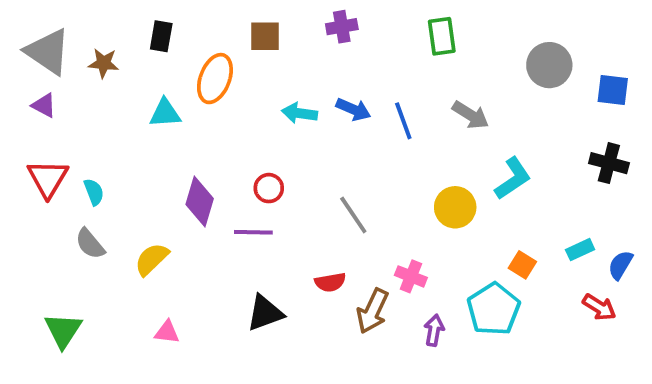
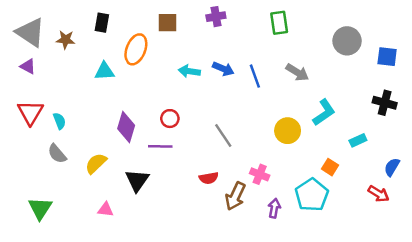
cyan rectangle: (580, 250) -> (358, 140), moved
black triangle: (265, 313) -> (137, 180), moved, turned -35

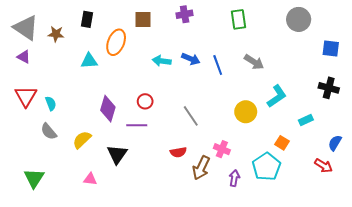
gray circle: (347, 41) -> (299, 19), moved

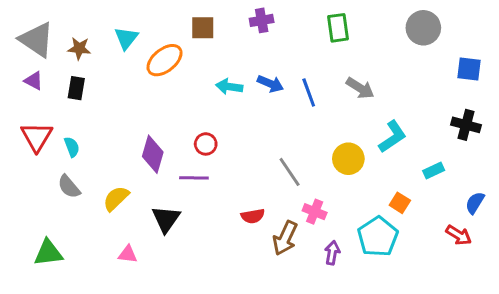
black rectangle: (87, 19) -> (76, 88), moved
orange ellipse: (116, 42) -> (165, 60), turned 30
cyan triangle: (89, 61) -> (126, 38), moved, turned -48
gray line: (191, 116) -> (290, 172), moved
green triangle: (34, 178) -> (48, 253), turned 50

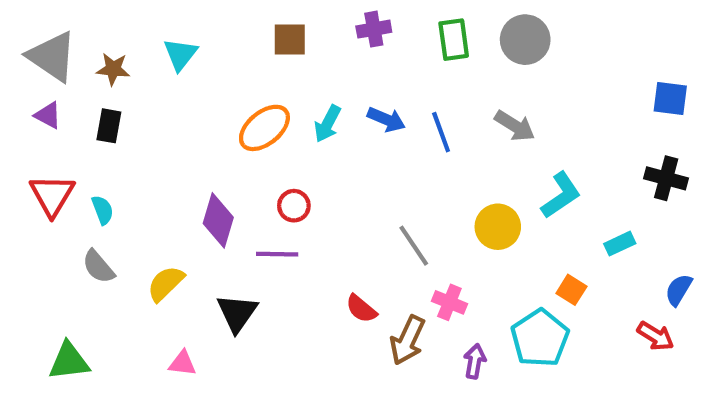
green rectangle: (338, 28) -> (454, 40), moved
gray circle: (423, 28) -> (525, 40), moved
orange ellipse: (165, 60) -> (264, 128), moved
cyan arrow: (229, 87) -> (328, 124), turned -70
red semicircle: (253, 216) -> (361, 309), turned 50

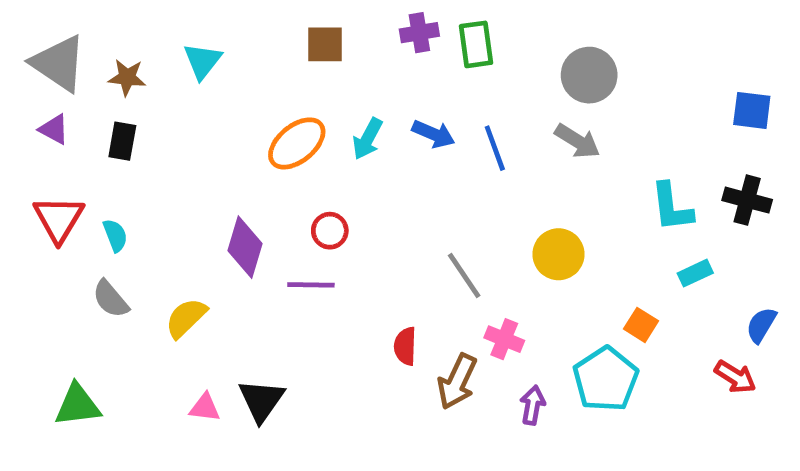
green rectangle: (454, 40) -> (476, 44), moved
gray circle: (525, 40) -> (589, 75), moved
cyan L-shape: (561, 195) -> (672, 207), moved, turned 117
red semicircle: (361, 309) -> (405, 346), turned 52
black triangle: (237, 313) -> (261, 400), moved

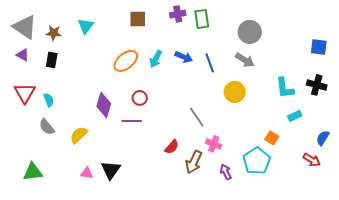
yellow circle: (558, 254) -> (235, 92), moved
red semicircle: (405, 346) -> (172, 147), turned -140
purple arrow: (533, 405) -> (226, 172), turned -35

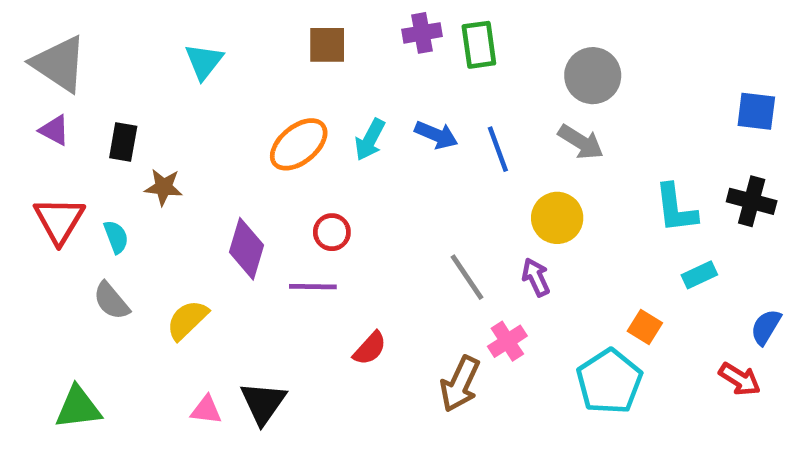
brown star: (54, 33) -> (164, 187), moved
pink cross: (214, 144) -> (507, 341), turned 35
red semicircle: (172, 147) -> (370, 348), moved
purple arrow: (226, 172) -> (536, 277), moved

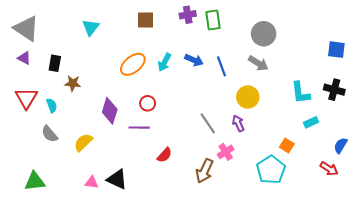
black triangle: (263, 403) -> (117, 179), turned -40

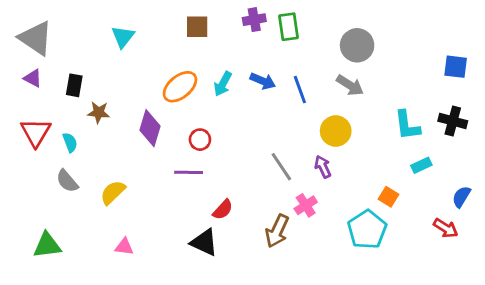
purple diamond: (110, 111) -> (150, 128), moved
black triangle: (117, 179) -> (204, 242), moved

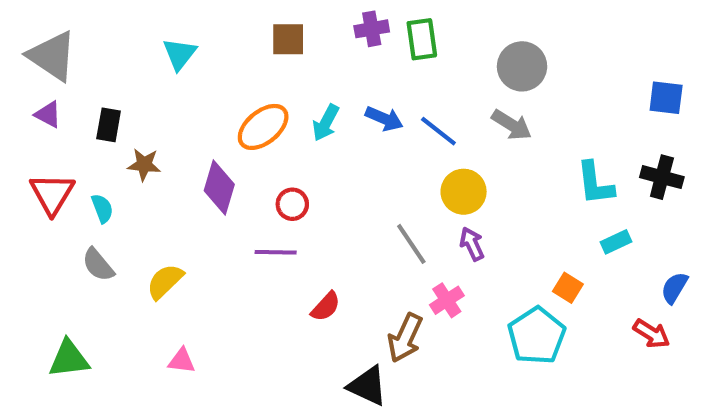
blue line: (300, 90) -> (438, 131), turned -32
yellow circle: (336, 131) -> (464, 192), moved
black triangle: (204, 242) -> (367, 386), moved

